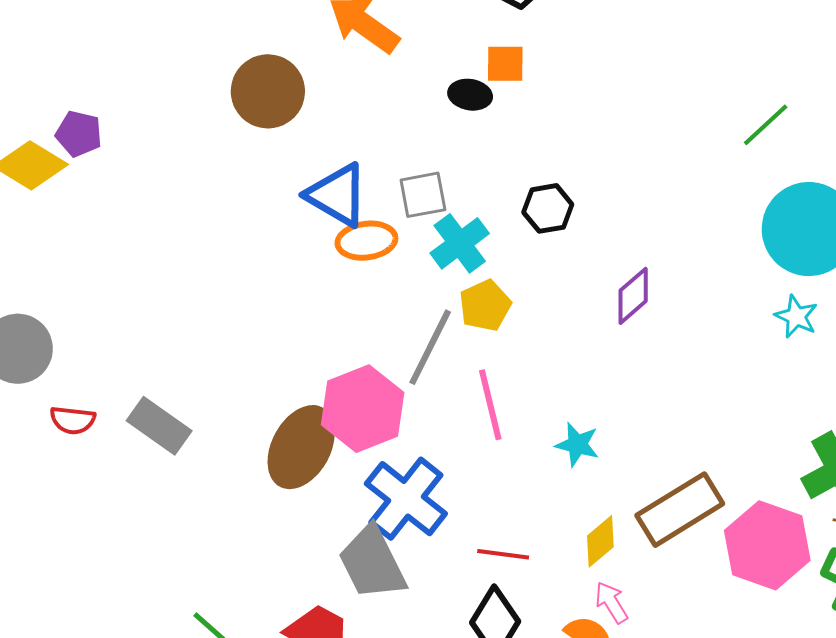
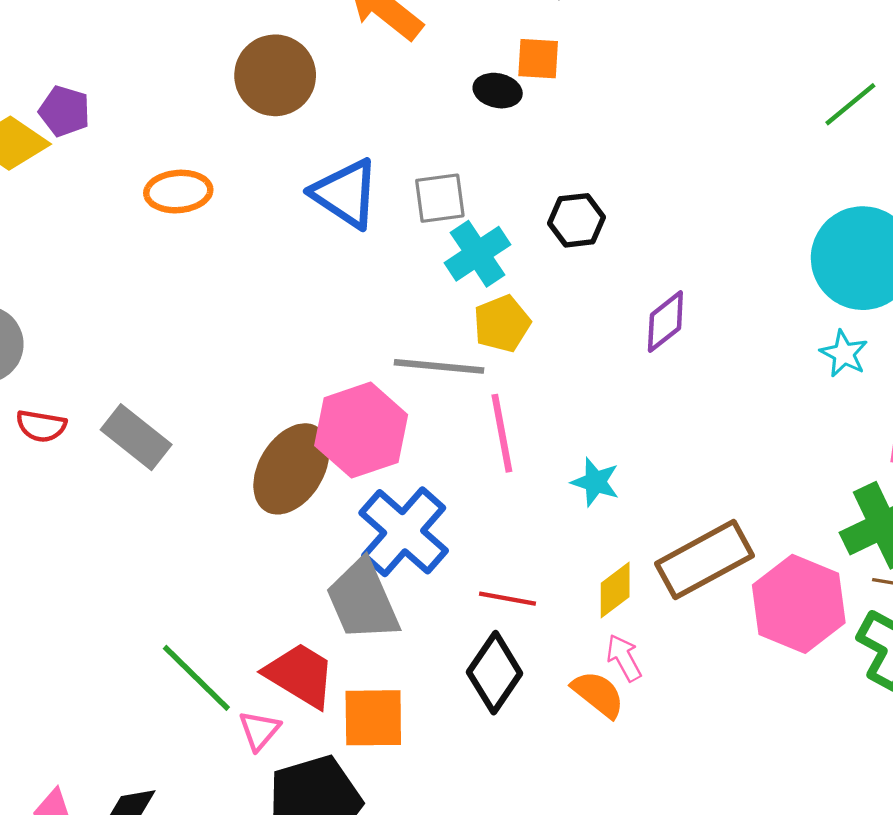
green line: (766, 125) -> (850, 104), moved
orange ellipse: (366, 241) -> (178, 192), moved
gray line: (430, 347) -> (439, 366), turned 66

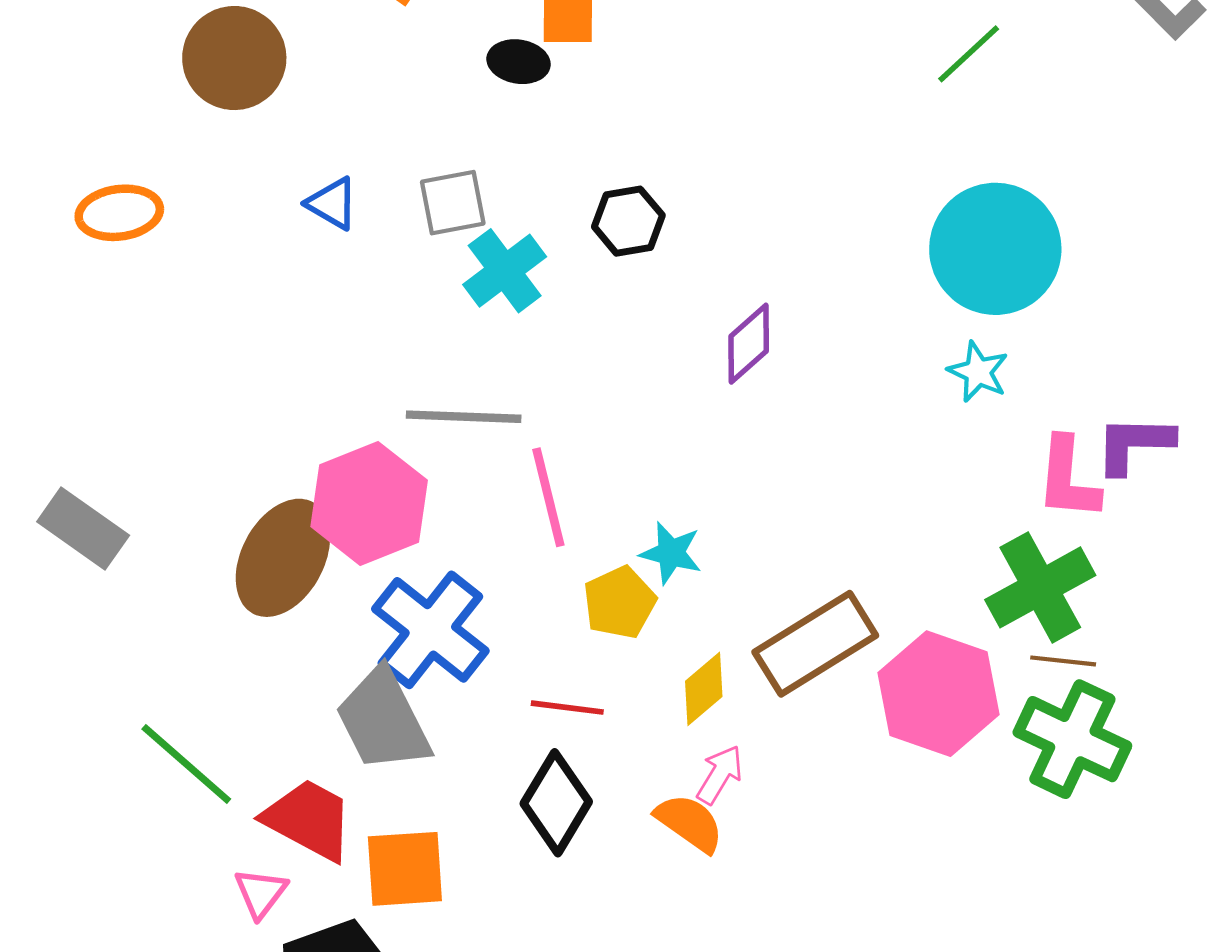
blue triangle: (345, 194) -> (332, 203), size x0.6
yellow pentagon: (502, 324) -> (620, 603), moved
pink arrow: (624, 658) -> (720, 775), turned 63
green line: (196, 678) -> (186, 764), moved

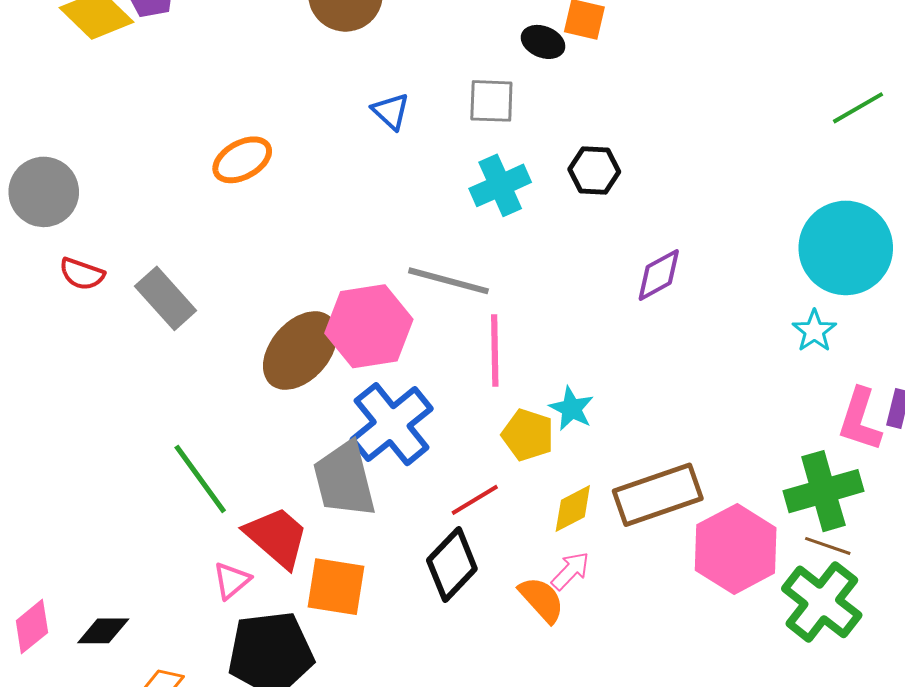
gray square: (453, 203) -> (491, 101), moved
orange ellipse: (119, 213) -> (242, 160), moved, turned -34
yellow pentagon: (620, 603) -> (528, 435), turned 30
red line: (567, 708) -> (475, 500), turned -51

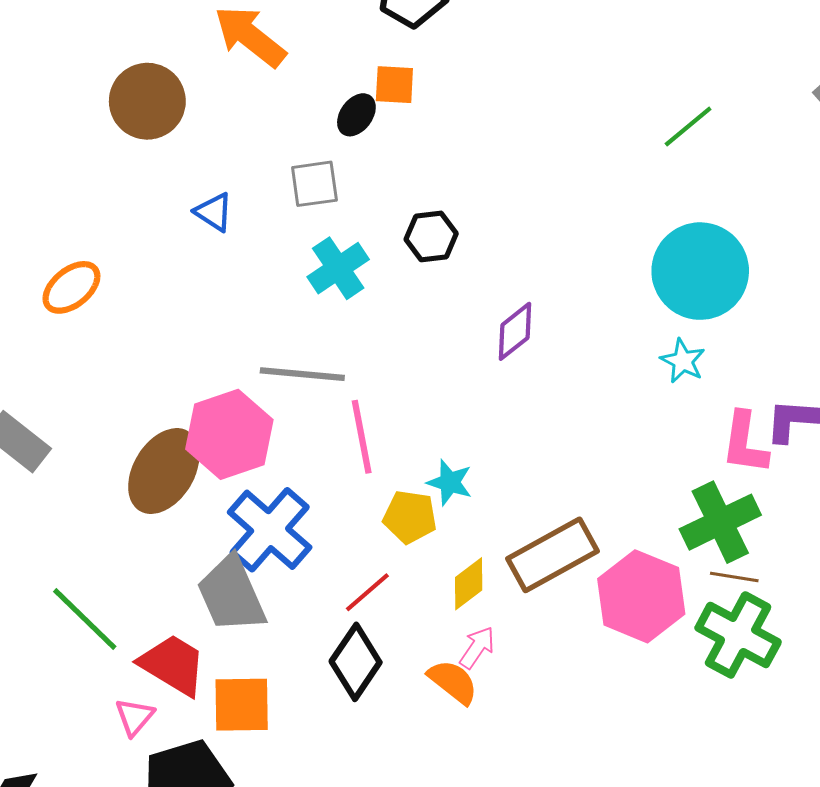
black ellipse: (543, 42) -> (356, 115), turned -66

